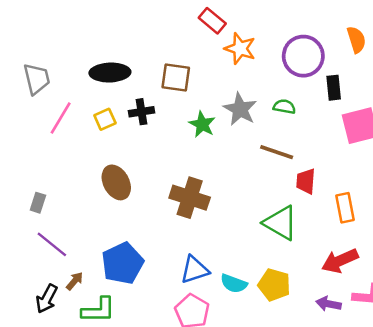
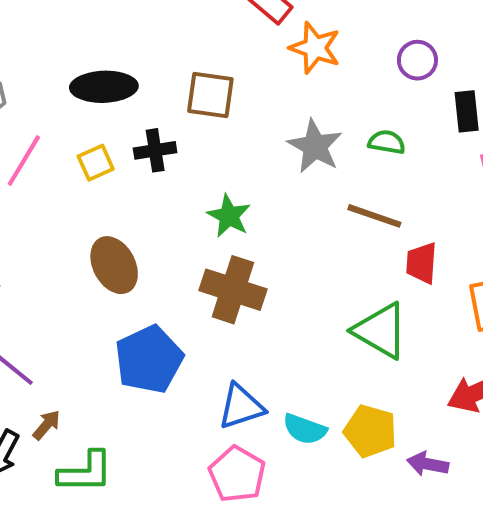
purple circle: (303, 56) -> (417, 60), size x0.6
green star: (202, 124) -> (229, 216), moved
blue pentagon: (123, 263) -> (149, 359), moved
purple arrow: (329, 304) -> (428, 464), moved

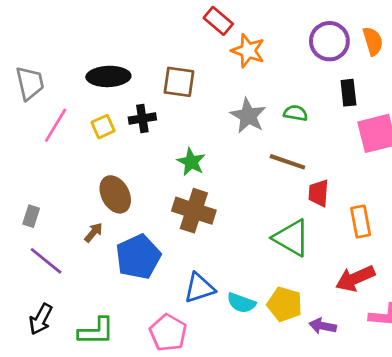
purple circle: (417, 60) -> (329, 41), moved, size x1.5
brown arrow: (46, 425) -> (94, 232), moved
pink pentagon: (237, 474) -> (168, 333), moved

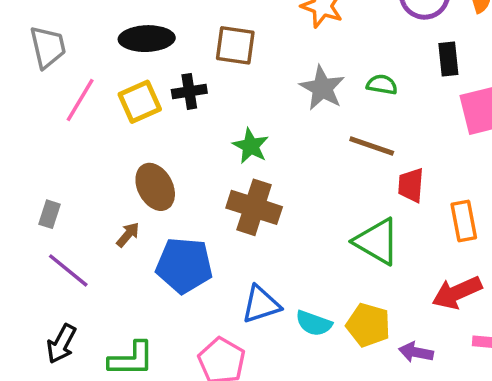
yellow square: (103, 127) -> (140, 102), size x1.4
blue pentagon: (138, 257) -> (184, 265), turned 30

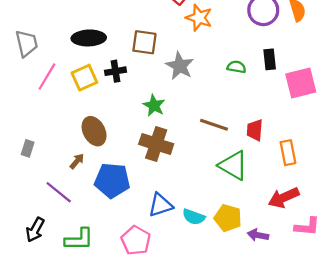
black rectangle: (448, 59) -> (270, 59), moved
gray star: (322, 88) -> (180, 66), moved
brown line: (372, 146) -> (214, 125), moved
purple line: (68, 270) -> (59, 192), moved

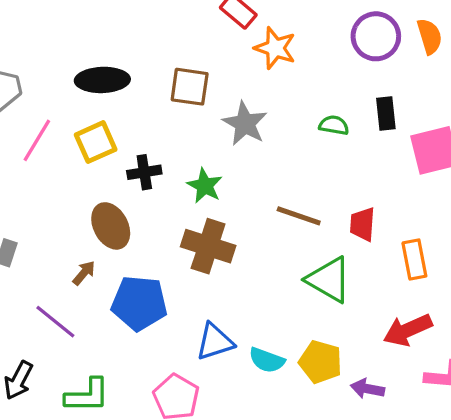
black cross: (115, 71) -> (144, 172), moved

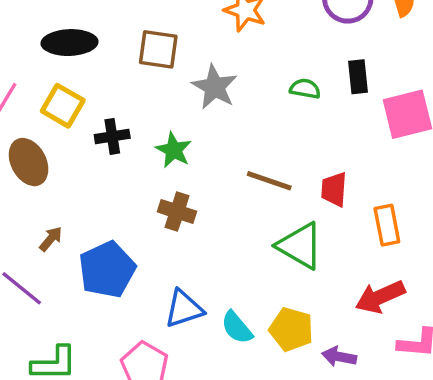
yellow square: (96, 142) -> (63, 106), turned -36
brown ellipse: (111, 226) -> (29, 162), moved
brown cross: (208, 246) -> (177, 212), size x0.7
blue pentagon: (139, 303) -> (107, 270), turned -30
cyan semicircle: (267, 360) -> (237, 328), turned 30

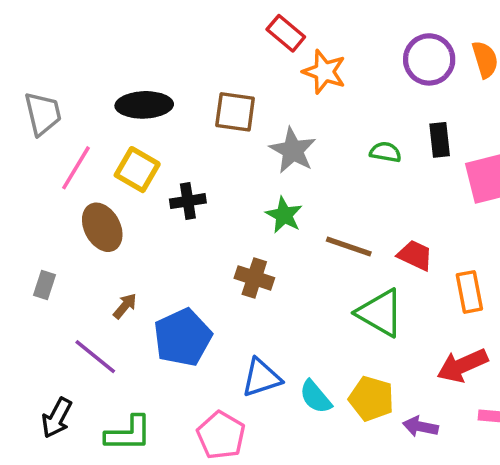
green star: (174, 150) -> (284, 215), moved
red trapezoid: (334, 189) -> (415, 255), turned 111

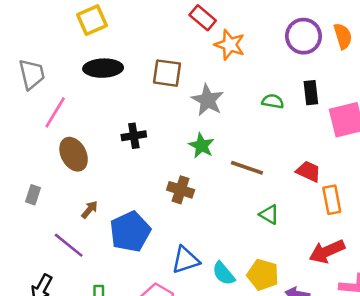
yellow square: (137, 170) -> (92, 20), moved, turned 36
red trapezoid: (415, 255) -> (308, 171), moved
green triangle: (380, 313) -> (269, 214), size x0.6

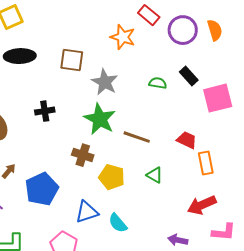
red rectangle: (203, 18) -> (149, 15), moved
black rectangle: (311, 93) -> (189, 76), turned -36
green star: (201, 146) -> (100, 119), size x1.5
yellow pentagon: (263, 275) -> (112, 177), moved

